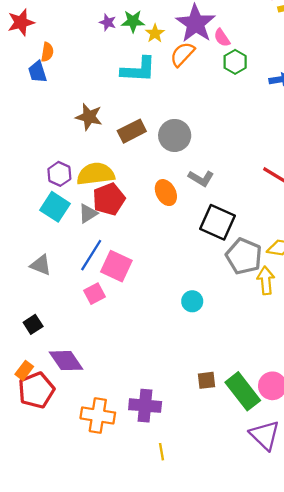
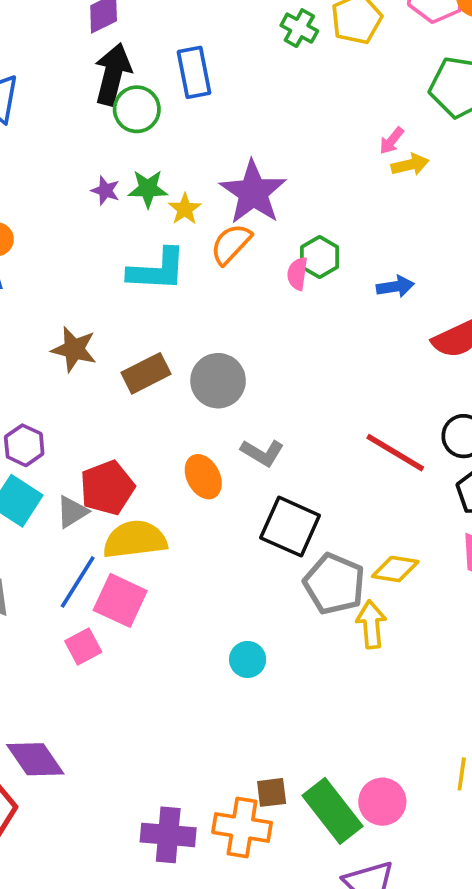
pink semicircle: (222, 38) -> (297, 274), moved, turned 42
yellow semicircle: (96, 174) -> (135, 539), moved
orange cross: (98, 415) -> (242, 827), moved

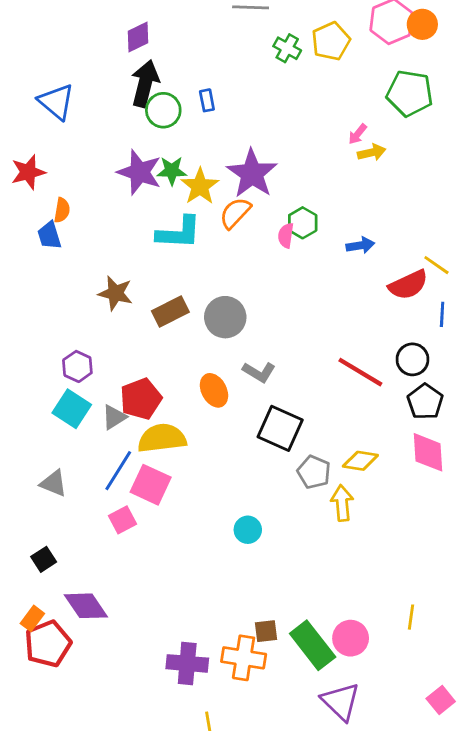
blue rectangle: (194, 72) -> (207, 100), moved, size x0.6
purple star: (105, 191) -> (139, 172), size x2.0
yellow star: (185, 209) -> (200, 186), size x1.5
gray pentagon: (334, 584) -> (314, 472), size x0.7

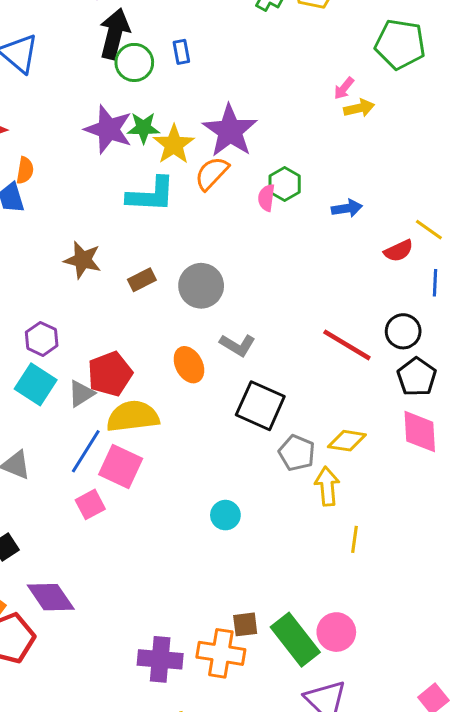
red semicircle: (408, 285) -> (399, 251), size x0.7
brown rectangle: (170, 312) -> (142, 280), size x0.7
yellow line: (411, 617) -> (355, 539), moved

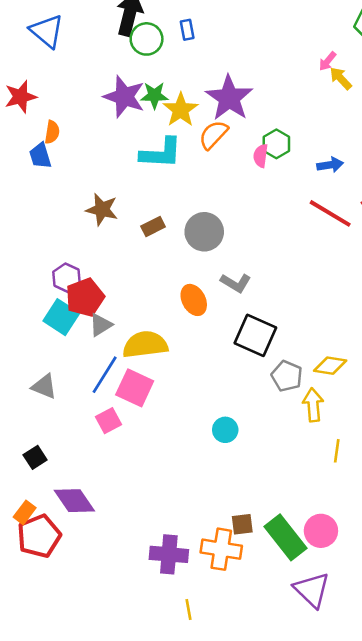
yellow arrow: (359, 108) -> (341, 78), turned -120
red line: (347, 345) -> (330, 213), moved
red pentagon: (110, 374) -> (85, 297), moved

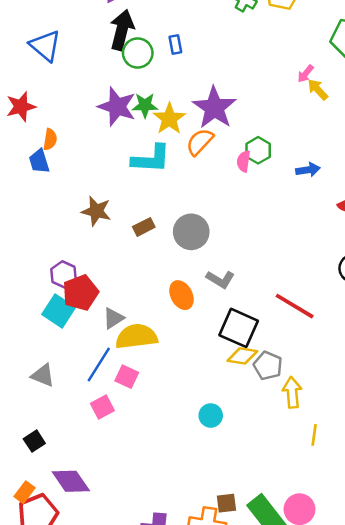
red line: (330, 213) -> (295, 306), moved
gray triangle: (101, 325) -> (113, 318), moved
yellow diamond: (330, 366) -> (242, 356), moved
pink square: (135, 388) -> (127, 377), size x0.7

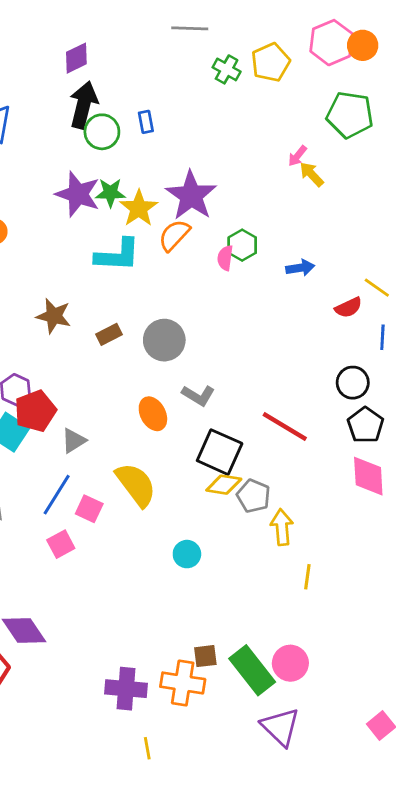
yellow semicircle: (136, 336) -> (136, 485), moved, turned 60

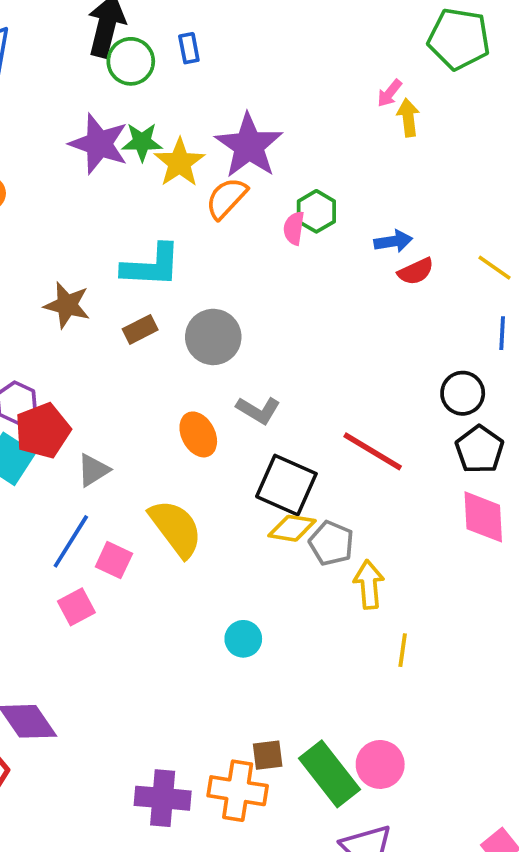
yellow arrow: (312, 174) -> (408, 118), turned 36
cyan L-shape: (118, 255) -> (151, 266), moved
red semicircle: (348, 307) -> (416, 271), moved
cyan circle: (187, 554) -> (243, 639), moved

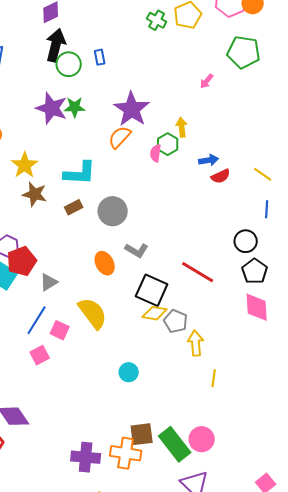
yellow arrow: (408, 118) -> (182, 127), moved
yellow star: (180, 163) -> (25, 165), moved
brown square: (268, 755) -> (142, 434), size x1.4

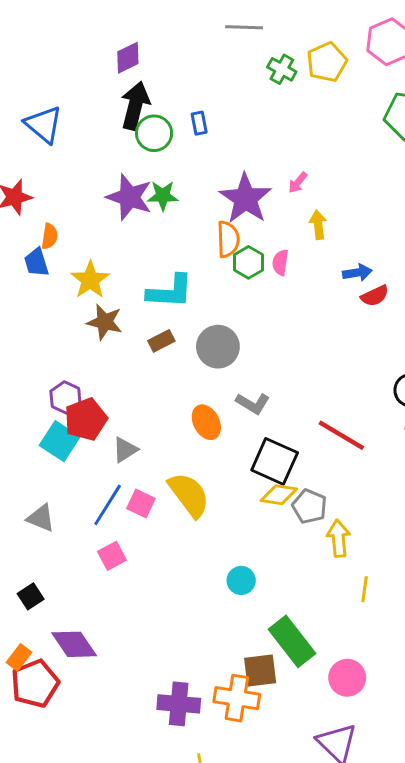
pink arrow: (207, 81) -> (298, 183), moved
orange semicircle: (120, 137) -> (228, 239), turned 135
green hexagon: (168, 144) -> (248, 262), moved
pink square: (60, 330) -> (141, 504), moved
green rectangle: (175, 444) -> (292, 641), moved

